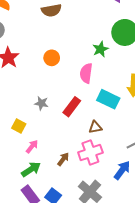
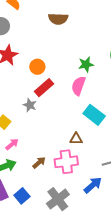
green star: (100, 49) -> (86, 64), moved
orange circle: (52, 58) -> (37, 67), moved
red rectangle: (72, 107) -> (44, 88), moved

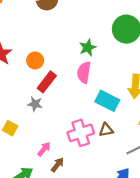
brown triangle: (76, 139) -> (106, 130), moved
pink arrow: (12, 144) -> (44, 149), moved
pink cross: (66, 162) -> (81, 133), moved

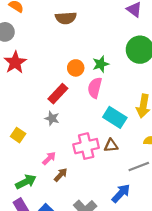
orange circle: (35, 60) -> (76, 68), moved
gray star: (35, 104) -> (52, 118), moved

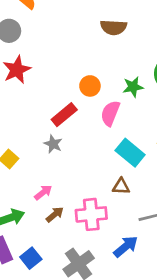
brown semicircle: (66, 18) -> (113, 27), moved
green star: (101, 64) -> (133, 87), moved
pink cross: (86, 146) -> (91, 214), moved

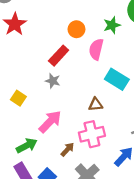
brown triangle: (121, 186) -> (96, 104), moved
pink arrow: (43, 192) -> (50, 122), size x1.6
brown arrow: (55, 214) -> (67, 149), moved

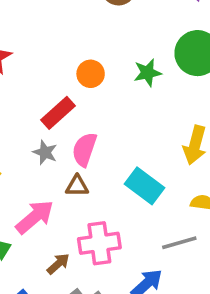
pink semicircle: (96, 49) -> (84, 149), moved
cyan rectangle: (117, 79) -> (144, 186), moved
brown triangle: (96, 104) -> (77, 186), moved

